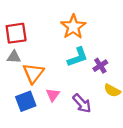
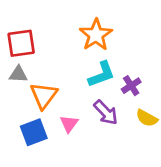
purple arrow: (82, 103) -> (106, 112), moved

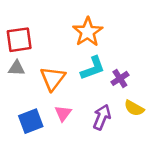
orange triangle: (44, 95) -> (53, 78), moved
purple arrow: (106, 112) -> (102, 117), moved, turned -115

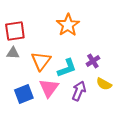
cyan L-shape: (93, 68) -> (67, 68), moved
pink triangle: (63, 113) -> (49, 88), size x1.5

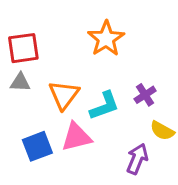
pink triangle: (49, 88) -> (76, 137), turned 40
purple arrow: (79, 91) -> (137, 159), moved

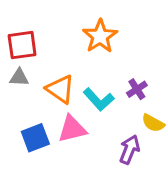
orange triangle: (64, 95) -> (60, 89), turned -32
cyan L-shape: (104, 106) -> (99, 100), turned 68

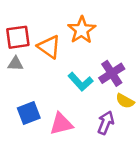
orange triangle: (60, 89) -> (49, 47), moved
purple cross: (137, 89) -> (112, 73), size x1.5
pink triangle: (72, 129) -> (61, 124), moved

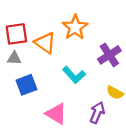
purple cross: (112, 73) -> (109, 55), moved
blue square: (29, 113) -> (26, 85), moved
pink triangle: (61, 124) -> (56, 114), turned 45

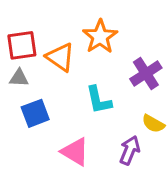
cyan L-shape: (74, 75) -> (99, 100), turned 30

